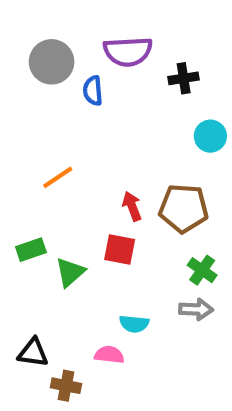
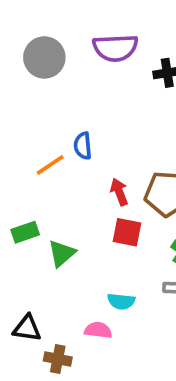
blue semicircle: (93, 91) -> (83, 146), moved
red square: (120, 250) -> (127, 232), moved

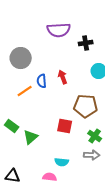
gray circle: (44, 57) -> (21, 58), moved
red arrow: (119, 192) -> (63, 77), moved
green rectangle: (25, 232) -> (12, 126), turned 56

